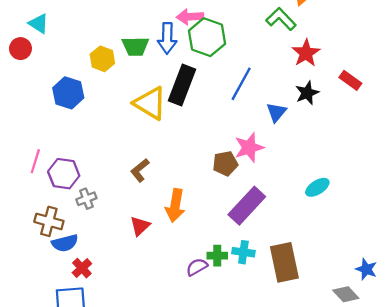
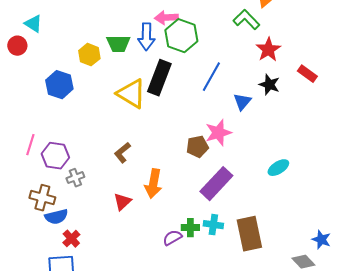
black star: (307, 93) -> (269, 85), turned -30

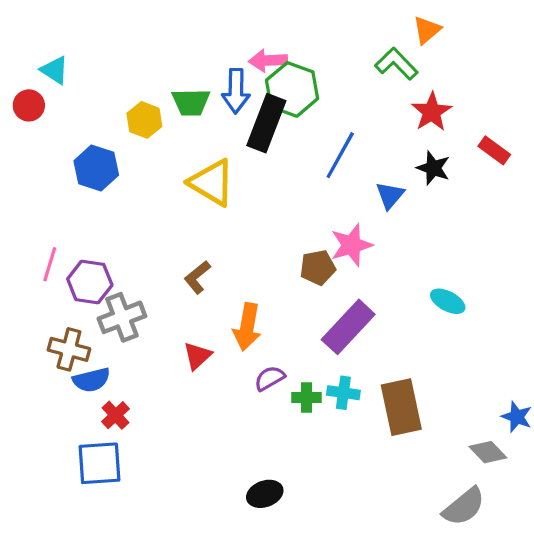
black rectangle: (159, 78) -> (266, 123), moved
cyan ellipse: (278, 168) -> (448, 301), turned 60
gray cross: (75, 178) -> (122, 317), size x1.6
purple semicircle: (172, 238) -> (270, 378), moved

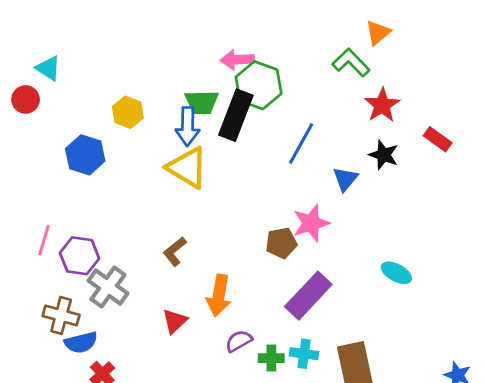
blue arrow: (236, 91) -> (188, 126), moved
green trapezoid: (191, 102) -> (202, 102), moved
gray cross: (122, 317) -> (108, 287), turned -33

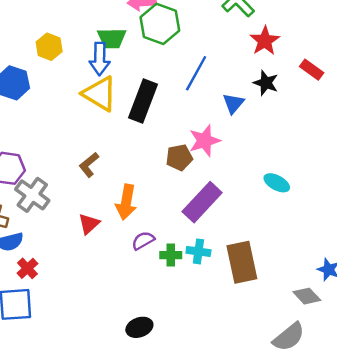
black rectangle: (236, 115) -> (143, 101), moved

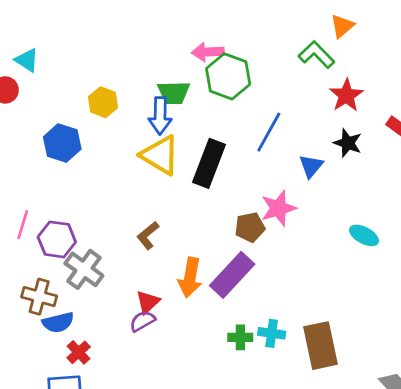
cyan ellipse: (277, 183) -> (364, 235), moved
purple rectangle: (202, 202) -> (232, 275), moved
purple semicircle: (143, 241) -> (142, 321), moved

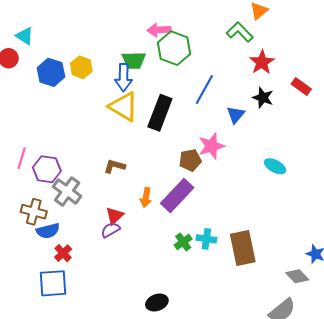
blue hexagon: (62, 143) -> (51, 72), moved
brown L-shape: (148, 235) -> (115, 166), turned 55
orange arrow: (190, 278) -> (146, 198), size x0.7
green cross: (240, 337) -> (183, 242), turned -36

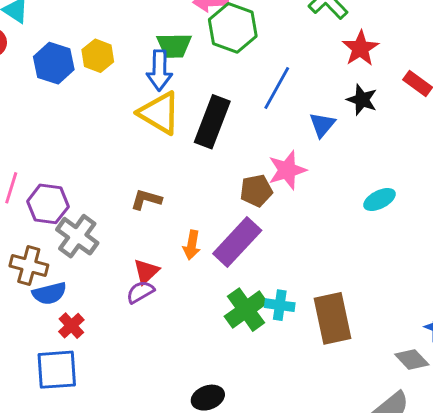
cyan ellipse: (275, 166) -> (380, 200), turned -55
green cross: (183, 242) -> (246, 310), size x1.6

